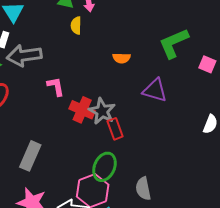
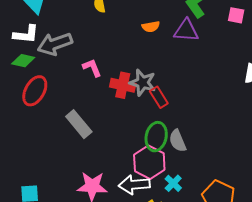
purple triangle: (155, 90) -> (186, 31), moved
gray rectangle: (30, 156) -> (79, 124), moved, turned -52
gray semicircle: (143, 189) -> (178, 141), moved

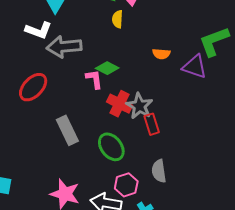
green diamond: (23, 61) -> (107, 68), moved
green ellipse: (156, 137) -> (111, 147), moved, turned -64
pink hexagon: (149, 162) -> (126, 185), size x0.7

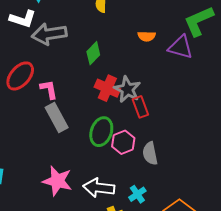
green diamond: (107, 68) -> (93, 53), turned -70
pink L-shape: (94, 79) -> (49, 89), moved
green ellipse: (111, 147) -> (101, 132), turned 60
pink hexagon: (126, 185) -> (123, 142), moved

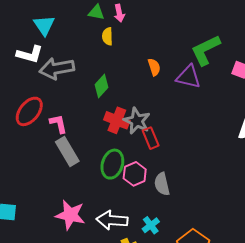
orange semicircle: (147, 36) -> (154, 67), turned -108

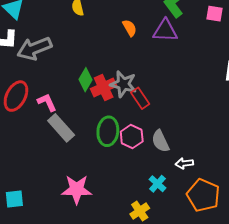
green diamond: (101, 86) -> (85, 80), moved
red cross: (117, 120) -> (104, 87), turned -35
white arrow: (112, 220) -> (184, 163), moved, size x0.6

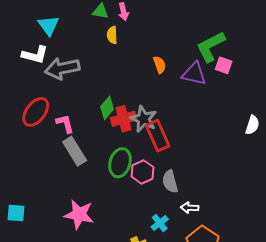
pink square: (214, 14) -> (224, 65), moved
red rectangle: (140, 98) -> (158, 136), size x1.4

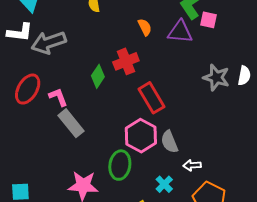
red cross: (123, 119) -> (126, 61), moved
gray star: (144, 119) -> (216, 78), moved
green ellipse: (120, 163) -> (120, 165), moved
pink hexagon: (143, 172) -> (141, 136), size x1.4

